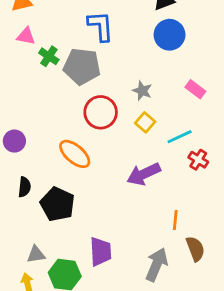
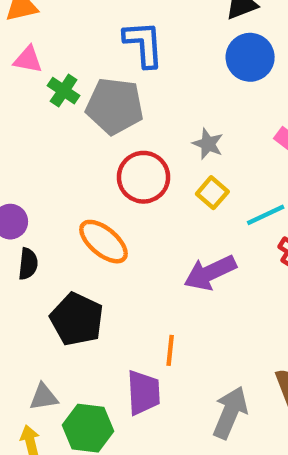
black semicircle: (24, 187) -> (28, 264), moved
orange line: (175, 220) -> (170, 350), moved

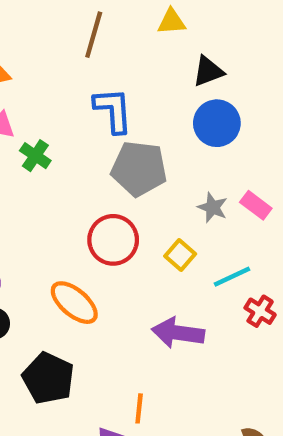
gray pentagon: (115, 106) -> (139, 169), moved
gray star: (208, 144) -> (213, 207), moved
purple arrow: (210, 273) -> (178, 333), turned 33

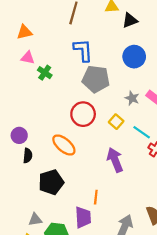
black triangle: (208, 71) -> (130, 20), moved
cyan line: (232, 277) -> (142, 132), turned 60
purple arrow: (178, 333) -> (115, 160), turned 60
black pentagon: (48, 378) -> (51, 182), turned 30

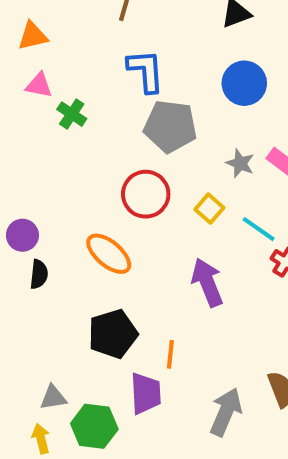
black pentagon: (51, 182) -> (113, 334), moved

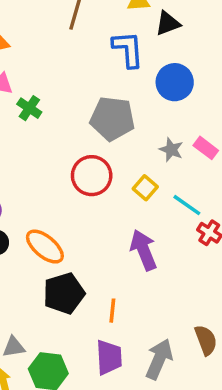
blue L-shape: (146, 71) -> (128, 49), moved
orange ellipse: (109, 254) -> (45, 247), moved
purple trapezoid: (146, 393) -> (109, 357), moved

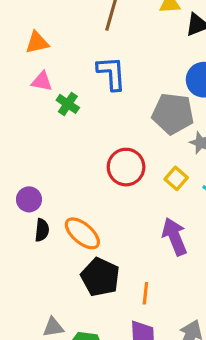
blue L-shape: (128, 49) -> (111, 73), moved
gray pentagon: (112, 119) -> (173, 114), moved
black pentagon: (64, 293) -> (100, 277), turned -30

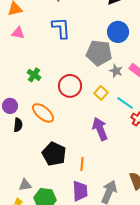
green cross: (68, 104) -> (34, 75), moved
orange ellipse: (82, 233) -> (43, 113), moved

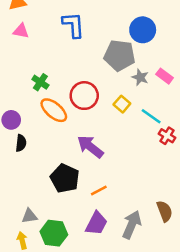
orange ellipse: (43, 113) -> (54, 110), moved
purple arrow: (100, 129) -> (90, 147), moved, turned -30
orange line: (82, 164) -> (99, 190), turned 56
purple trapezoid: (80, 191) -> (96, 223), turned 30

